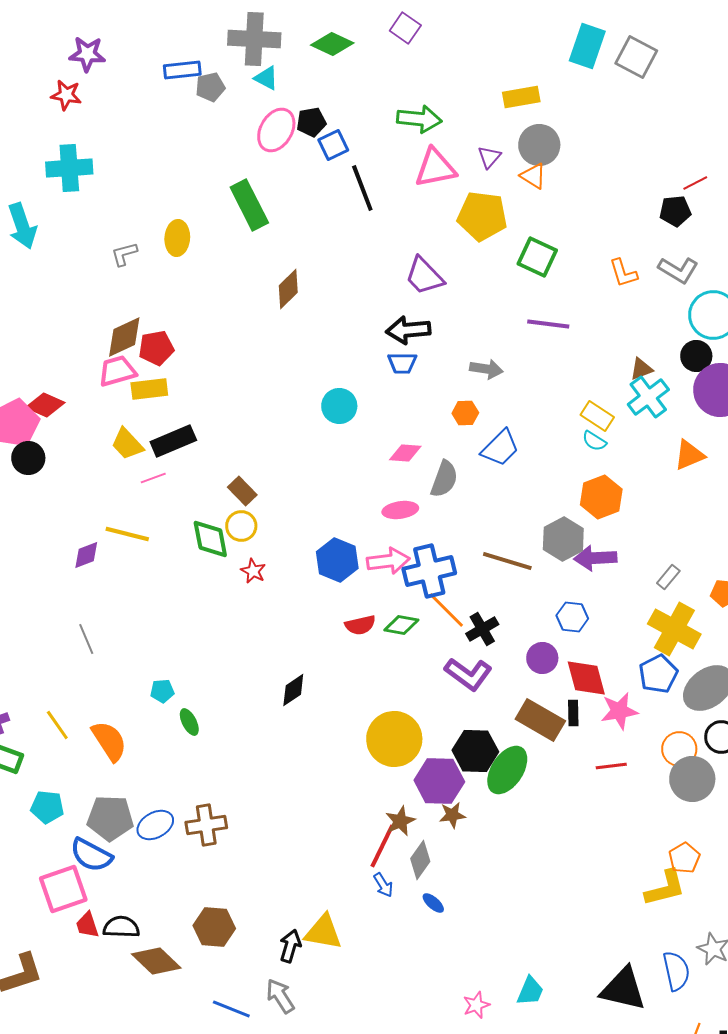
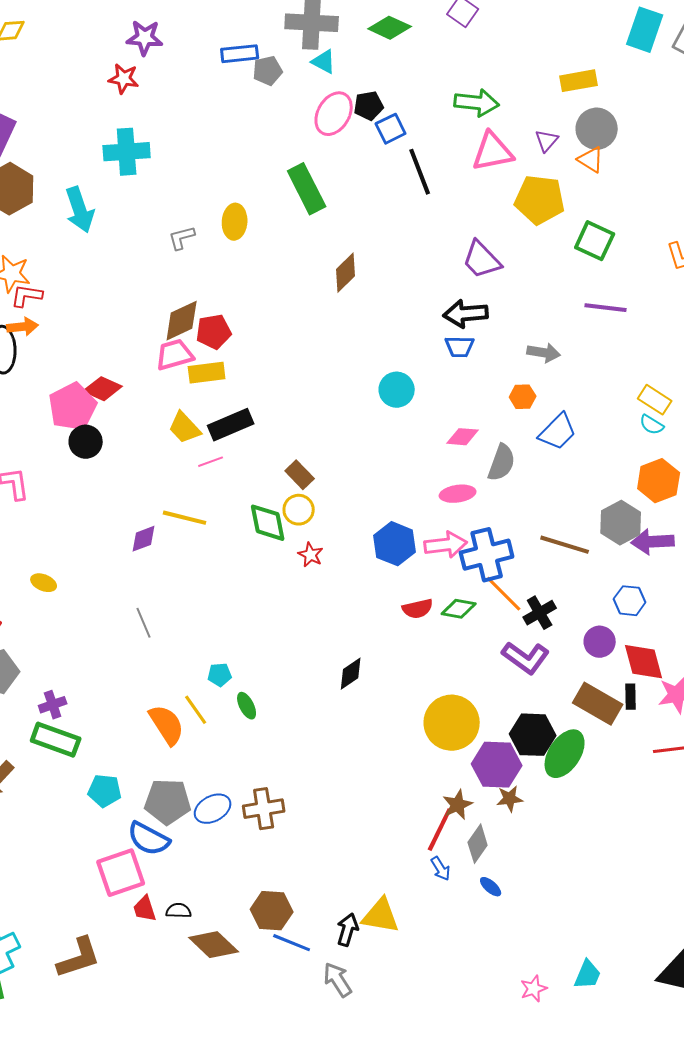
yellow line: (57, 725) -> (196, 710), moved
black semicircle: (121, 927) -> (179, 911), size x0.7
blue line: (231, 1009) -> (292, 943), moved

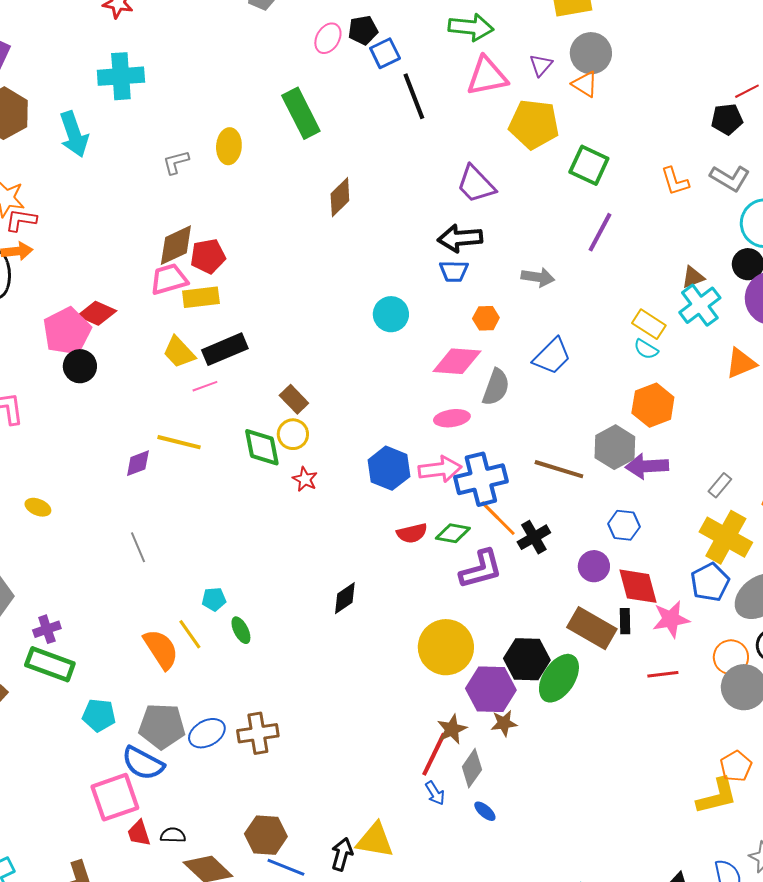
pink ellipse: (334, 114) -> (328, 38), size x0.7
purple line: (606, 308) -> (600, 232), turned -69
orange hexagon: (523, 397) -> (486, 318), moved
pink diamond: (463, 437) -> (457, 361), size x1.5
purple L-shape: (526, 658) -> (481, 569), moved, turned -51

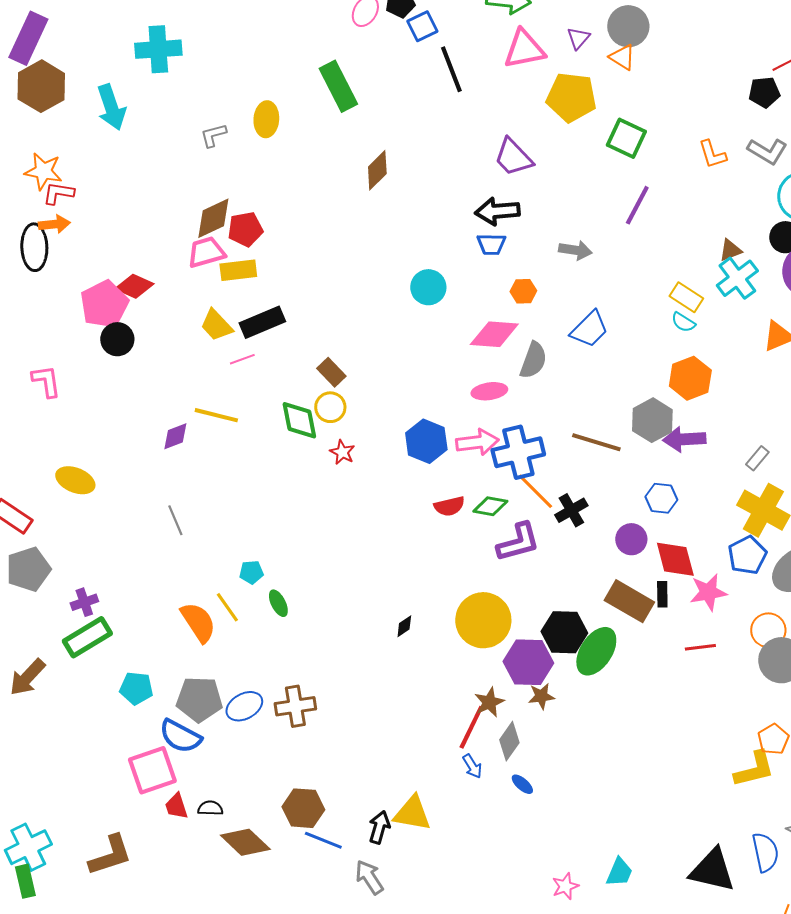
yellow ellipse: (38, 507) -> (75, 480), size x1.5
black diamond: (345, 598) -> (404, 626), moved, size x0.7
green rectangle: (50, 664) -> (87, 637), turned -51

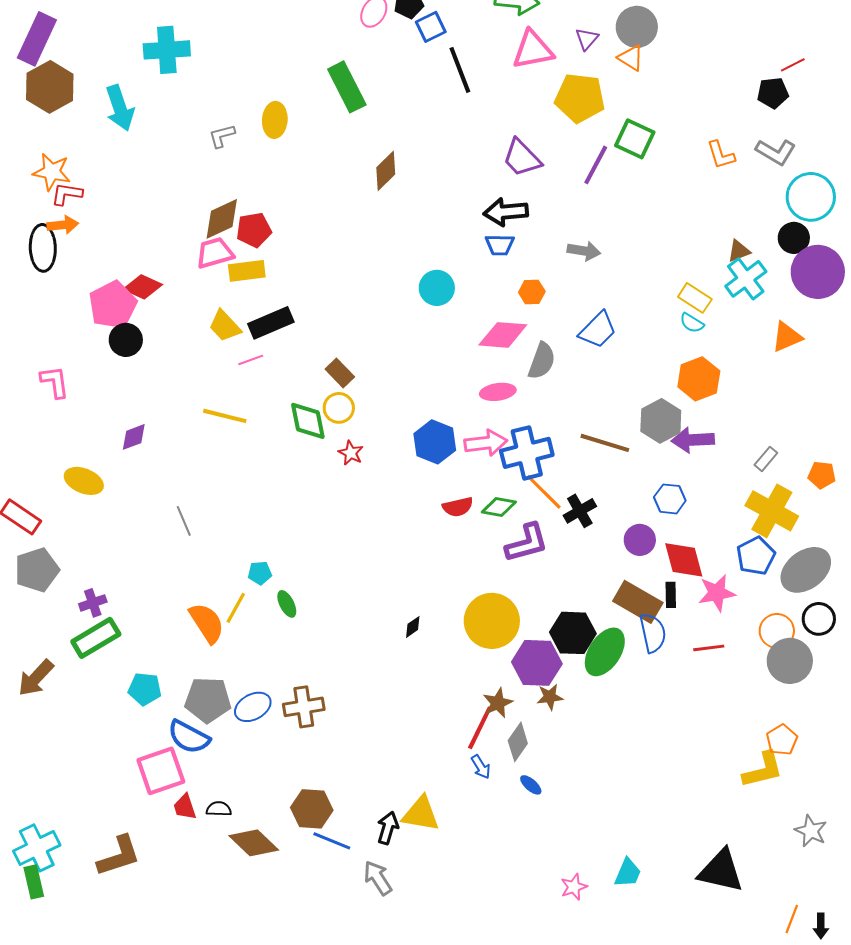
purple line: (637, 205) -> (596, 165), moved
purple diamond: (175, 436) -> (134, 437), moved
yellow line: (227, 607) -> (236, 608), turned 64
blue semicircle: (765, 852) -> (653, 633), moved

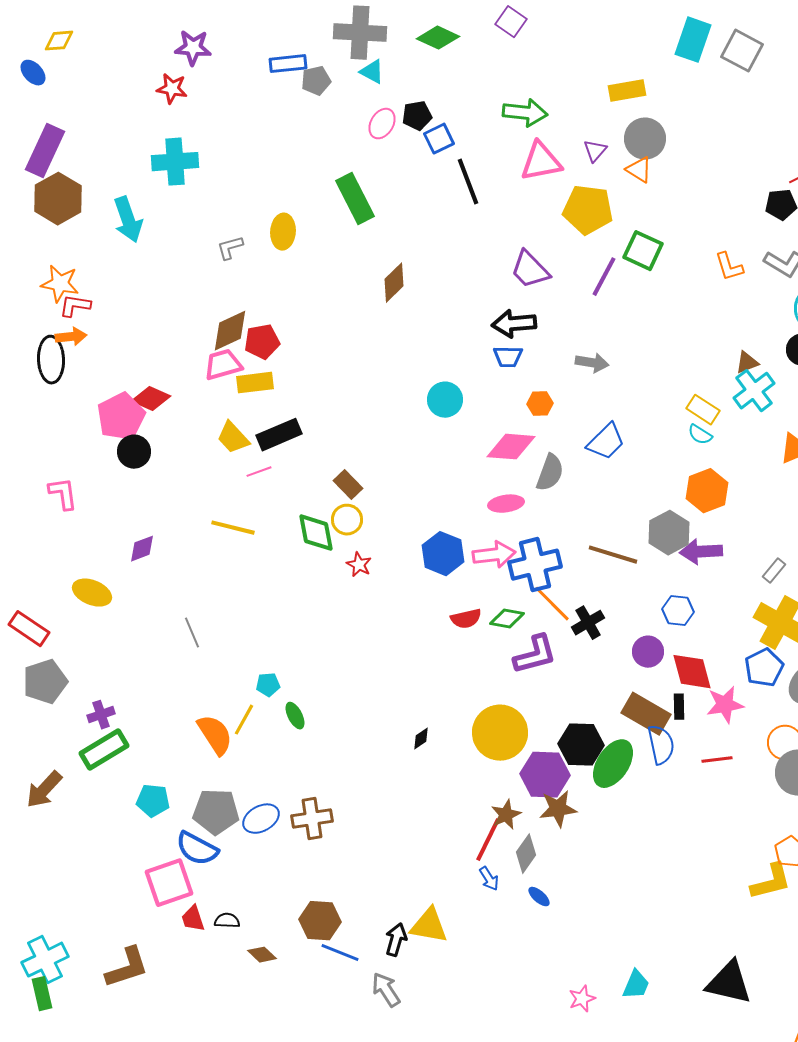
brown star: (550, 697) -> (558, 809), size x1.4
brown diamond: (254, 843) -> (262, 955), size x0.6

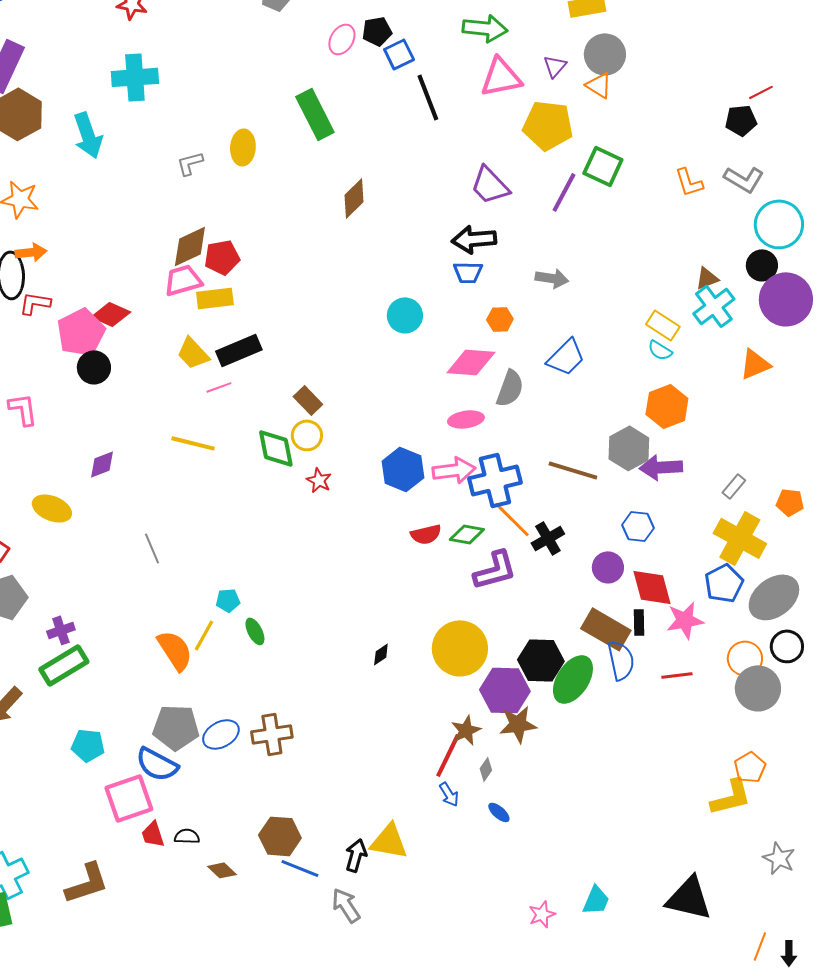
red L-shape: (75, 306) -> (35, 303), moved
cyan pentagon: (153, 801) -> (88, 745), moved
gray diamond: (526, 854) -> (486, 769), size x0.6

